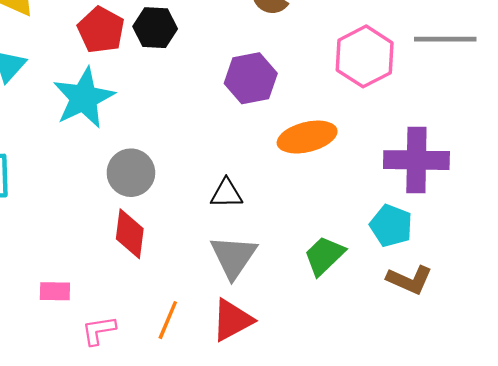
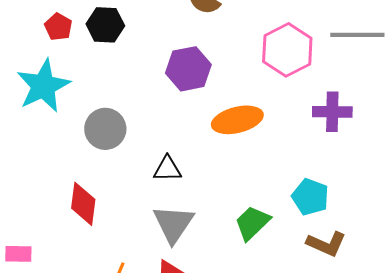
red pentagon: (101, 30) -> (58, 27), size x0.7
purple cross: (416, 160) -> (332, 112), moved, size x0.7
gray circle: (131, 173) -> (105, 129), moved

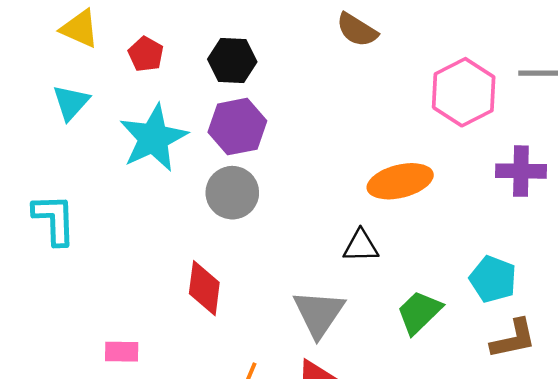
red pentagon: (58, 27) -> (146, 54), moved
purple hexagon: (188, 69) -> (237, 127), moved
black triangle: (167, 169) -> (361, 246), moved
brown L-shape: (326, 244) -> (513, 339), turned -36

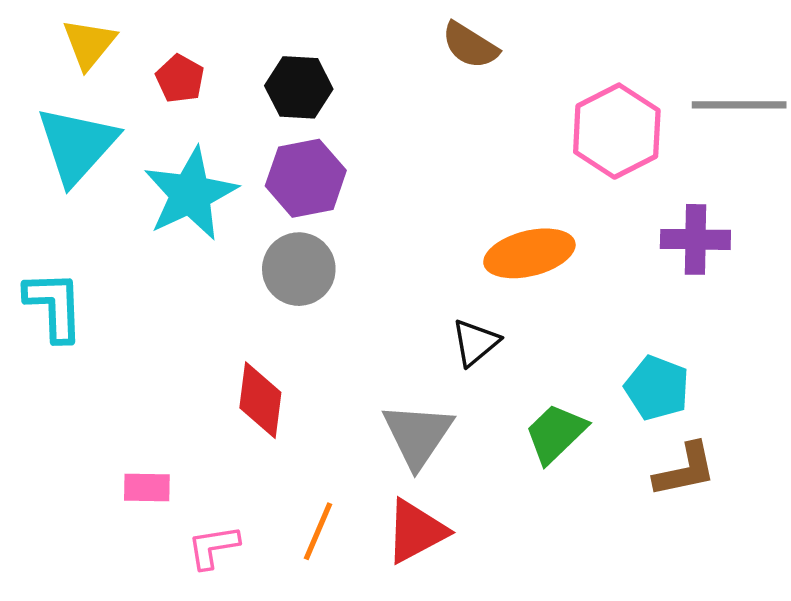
yellow triangle: (80, 29) -> (89, 44), turned 45
cyan triangle: (71, 102) -> (77, 145), size x1.6
black triangle: (361, 246) -> (475, 342), turned -39

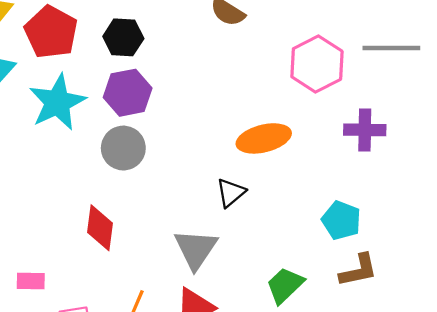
red pentagon: (180, 79) -> (51, 32), size x1.8
green trapezoid: (556, 433) -> (285, 285), moved

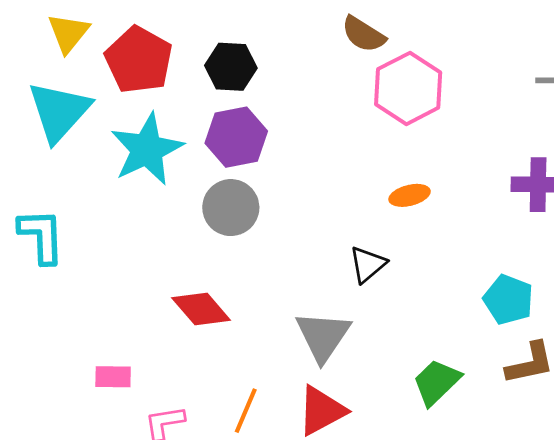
pink hexagon: (317, 64) -> (408, 88), moved
orange ellipse: (264, 138) -> (410, 195), size x0.6
red diamond: (100, 228) -> (201, 309), turned -48

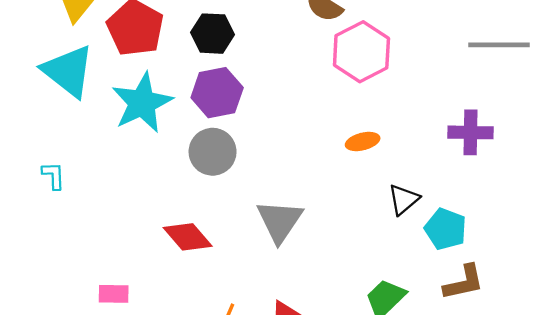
cyan triangle: (59, 111) -> (68, 71), turned -34
cyan L-shape: (41, 236) -> (53, 176), size x0.6
black triangle: (368, 264) -> (403, 199), moved
gray triangle: (323, 336) -> (280, 221), moved

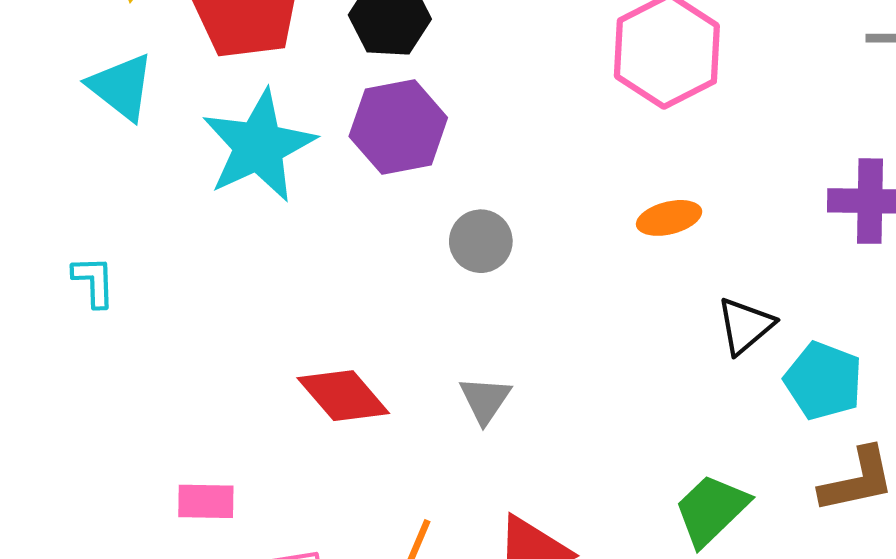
cyan triangle: (68, 71) -> (121, 87), size x0.7
gray circle: (213, 152) -> (481, 241), moved, size x0.7
gray triangle: (280, 221) -> (485, 400), moved, size x0.6

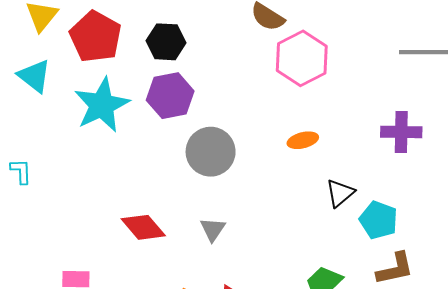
gray circle: (481, 241) -> (211, 152), size x1.6

